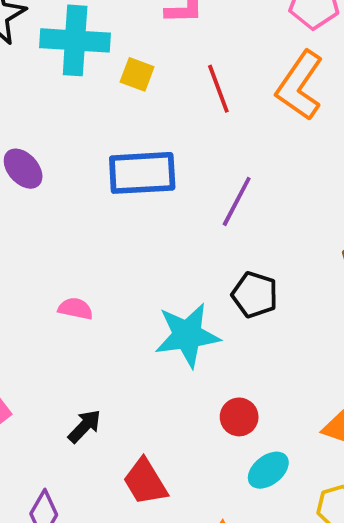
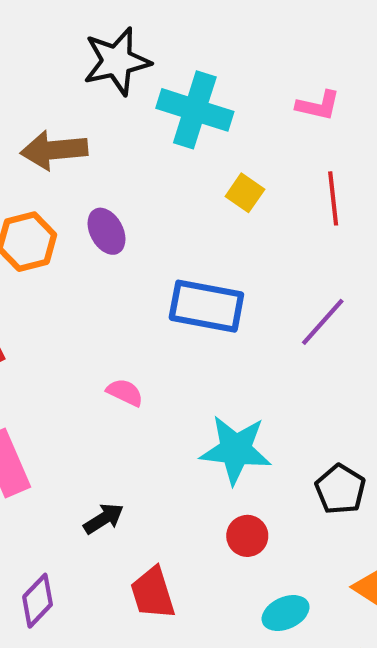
yellow square: (137, 74) -> (245, 193), moved
blue rectangle: (142, 173) -> (206, 306), moved
black pentagon: (255, 295) -> (340, 489), moved
red circle: (239, 417) -> (247, 536), moved

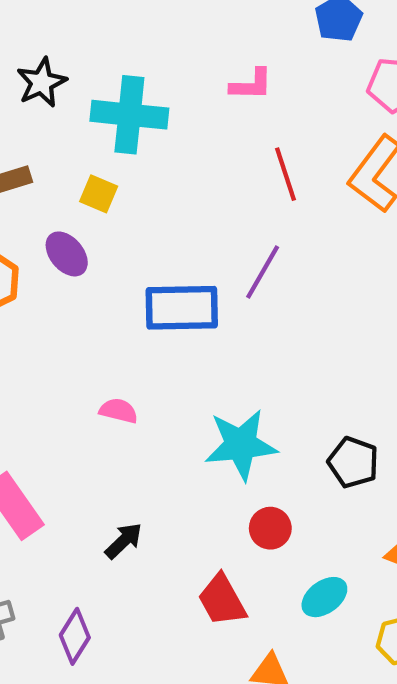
black star: (117, 61) -> (42, 82), size x0.7
yellow square: (245, 193) -> (99, 194), moved
purple line: (323, 322) -> (263, 272), moved
red trapezoid: (153, 593) -> (222, 600), moved

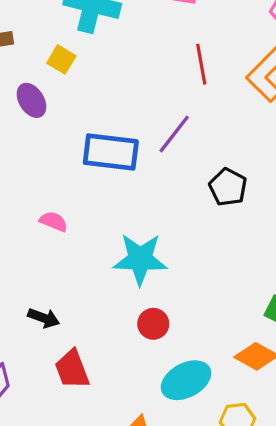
black pentagon: (353, 462) -> (228, 187), moved
black arrow: (124, 541) -> (44, 318), turned 56
cyan ellipse: (324, 597) -> (186, 380), size x1.4
red trapezoid: (222, 600) -> (72, 369), moved

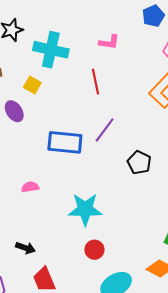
red line: (201, 64) -> (96, 82), moved
pink semicircle: (53, 221) -> (30, 187), turned -30

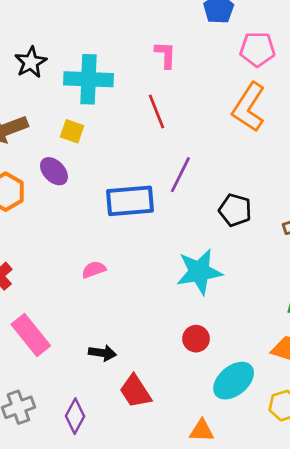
pink L-shape: (109, 42) -> (165, 55), turned -85
cyan star: (85, 209) -> (199, 272), moved

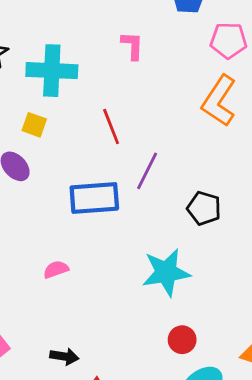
red line: (157, 111) -> (111, 126), moved
red circle: (196, 339) -> (182, 340), moved

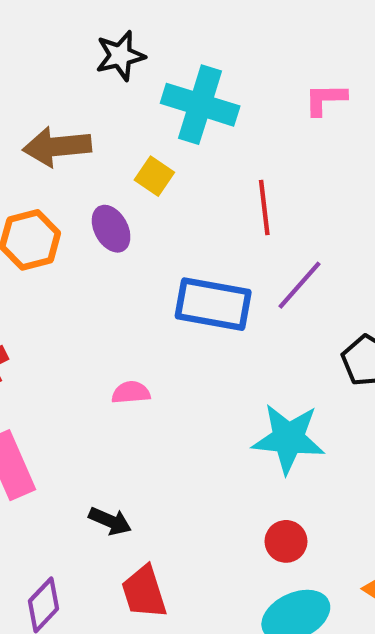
pink L-shape: (132, 46) -> (325, 99), turned -108

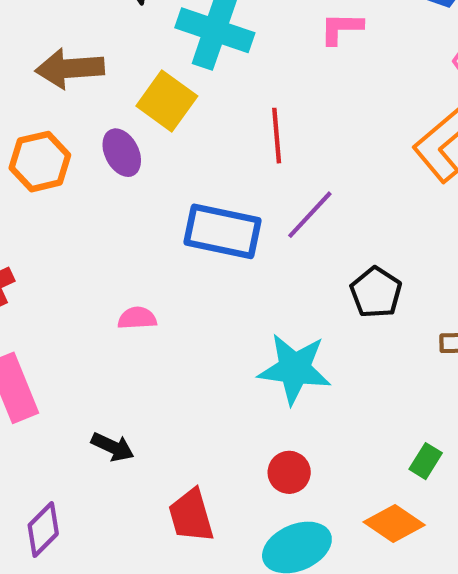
yellow square: (154, 176) -> (167, 101), size x1.5
red trapezoid: (144, 592) -> (191, 516), moved

